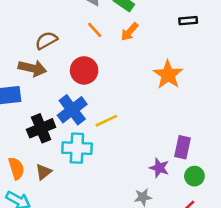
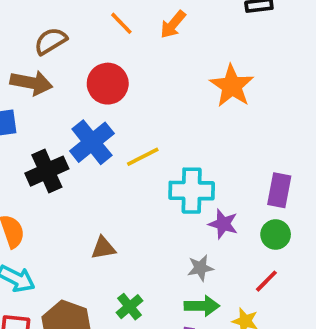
purple rectangle: (182, 147) -> (279, 190), moved
cyan cross: (77, 148) -> (192, 191), moved
brown triangle: (44, 172) -> (103, 248), moved, turned 30

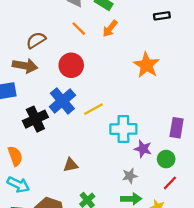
green circle: (276, 234) -> (166, 159), moved

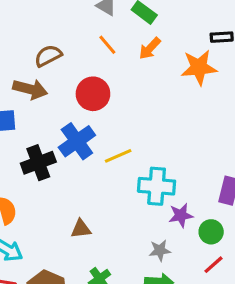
orange star: (146, 65) -> (199, 67), moved, turned 30
purple star: (143, 149) -> (181, 215), turned -30

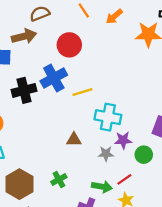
brown arrow: (30, 89) -> (24, 36), turned -35
brown triangle: (81, 229) -> (74, 139), moved
gray star: (160, 250) -> (106, 154), moved
red line: (213, 265) -> (124, 179), moved

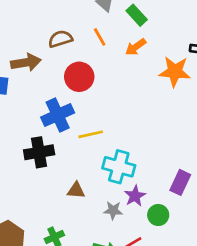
brown semicircle: (40, 14) -> (60, 39), moved
black cross: (24, 90) -> (39, 152), moved
purple star: (123, 140) -> (135, 196), turned -30

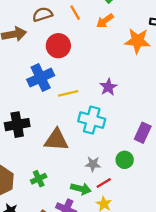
black cross: (39, 152) -> (17, 125), moved
brown triangle: (76, 190) -> (56, 140), size x1.6
purple star: (135, 196) -> (108, 87), moved
gray star: (113, 210) -> (93, 164), moved

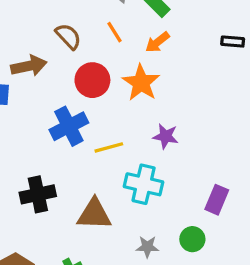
brown semicircle: (42, 14) -> (68, 36), turned 66
orange star: (138, 41) -> (141, 83), moved, turned 30
purple star: (108, 87) -> (166, 136), turned -30

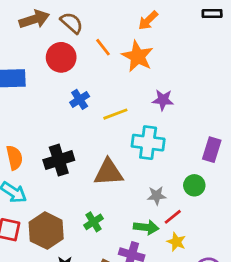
orange line: (115, 32) -> (103, 47), moved
brown arrow: (29, 66) -> (34, 19), moved
red circle: (92, 80) -> (61, 57), moved
blue cross: (69, 126) -> (80, 99), size x0.6

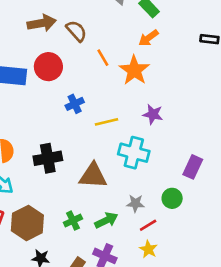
red circle: (61, 57) -> (48, 67), moved
green arrow: (146, 227) -> (106, 220), moved, turned -40

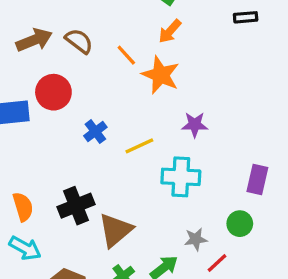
orange line: (103, 58) -> (126, 55), moved
brown triangle: (93, 176) -> (116, 230), moved, turned -32

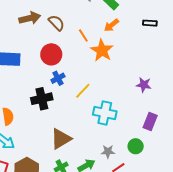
black rectangle: (246, 17) -> (150, 23), moved
red circle: (53, 92) -> (51, 54), moved
purple star: (195, 125) -> (144, 85), moved
yellow line: (139, 146) -> (83, 91), turned -30
black cross: (76, 206) -> (42, 99), moved

